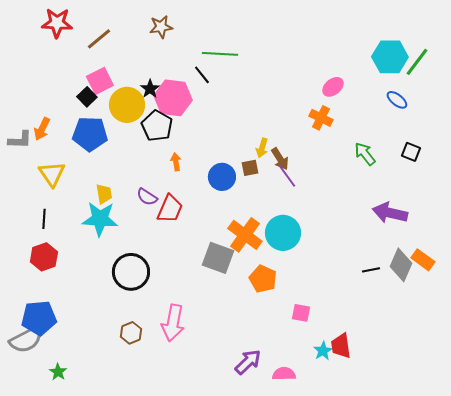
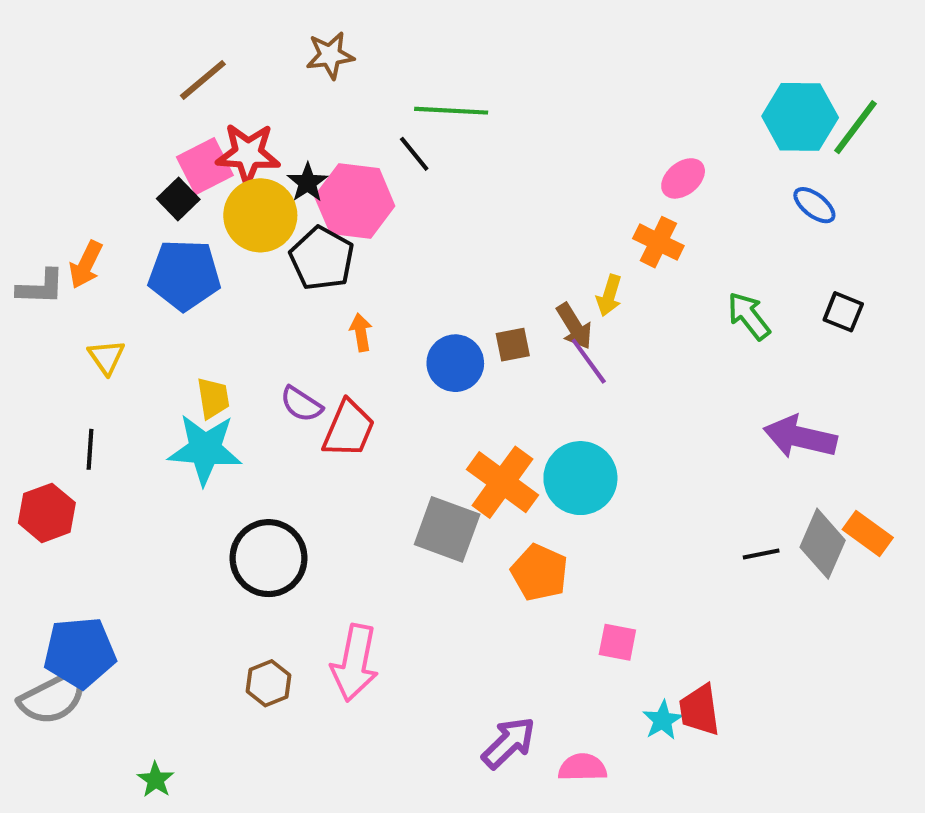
red star: (57, 23) -> (248, 154), moved
yellow arrow: (262, 148) -> (609, 295), moved
yellow triangle: (52, 174) -> (106, 357), size x0.7
red hexagon: (44, 257) -> (47, 513), moved
green star: (58, 372) -> (156, 780), moved

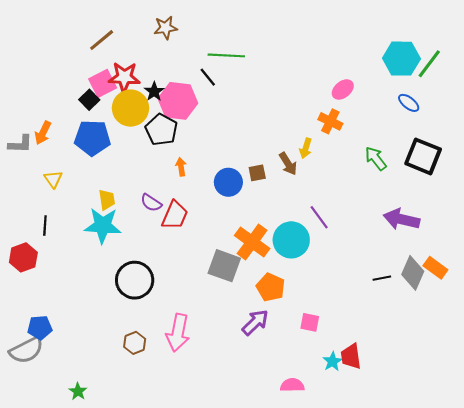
black square: (843, 312) -> (423, 156), size x1.8
purple line: (589, 361) -> (319, 217), moved
blue pentagon: (80, 652) -> (40, 328), size x0.7
purple arrow: (509, 743) -> (255, 322), moved

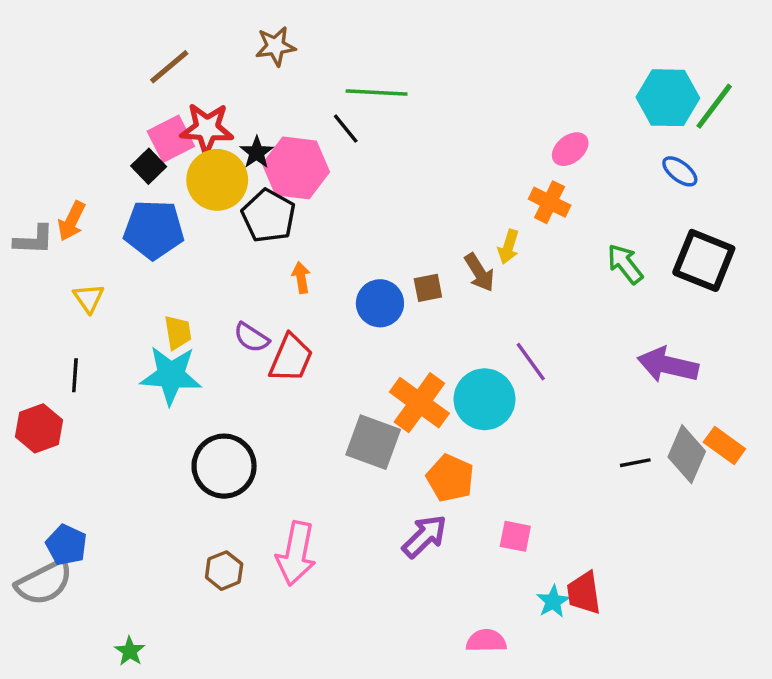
blue pentagon: (40, 328) -> (66, 545), turned 30

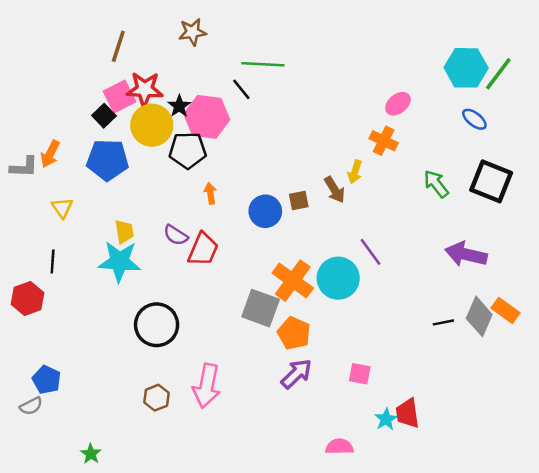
brown line: (169, 67) -> (118, 46), turned -32
black pentagon: (269, 216) -> (188, 150), turned -30
orange pentagon: (450, 478) -> (294, 333), moved
gray semicircle: (44, 583) -> (31, 406), size x0.6

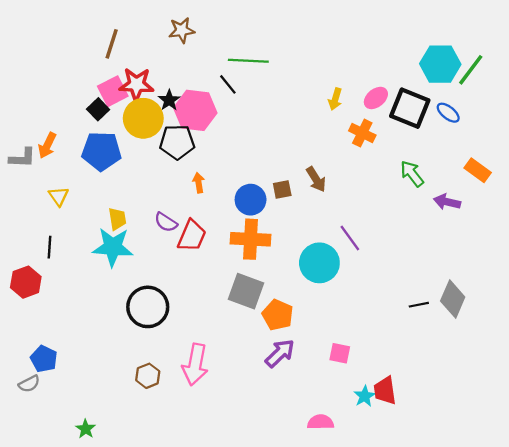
yellow arrow: (355, 172) -> (335, 99), moved
black square: (491, 181) -> (410, 108), moved
purple arrow: (466, 254) -> (447, 202), moved, size x0.7
orange cross: (293, 281) -> (251, 239), moved, turned -33
orange rectangle: (505, 310) -> (478, 170), moved

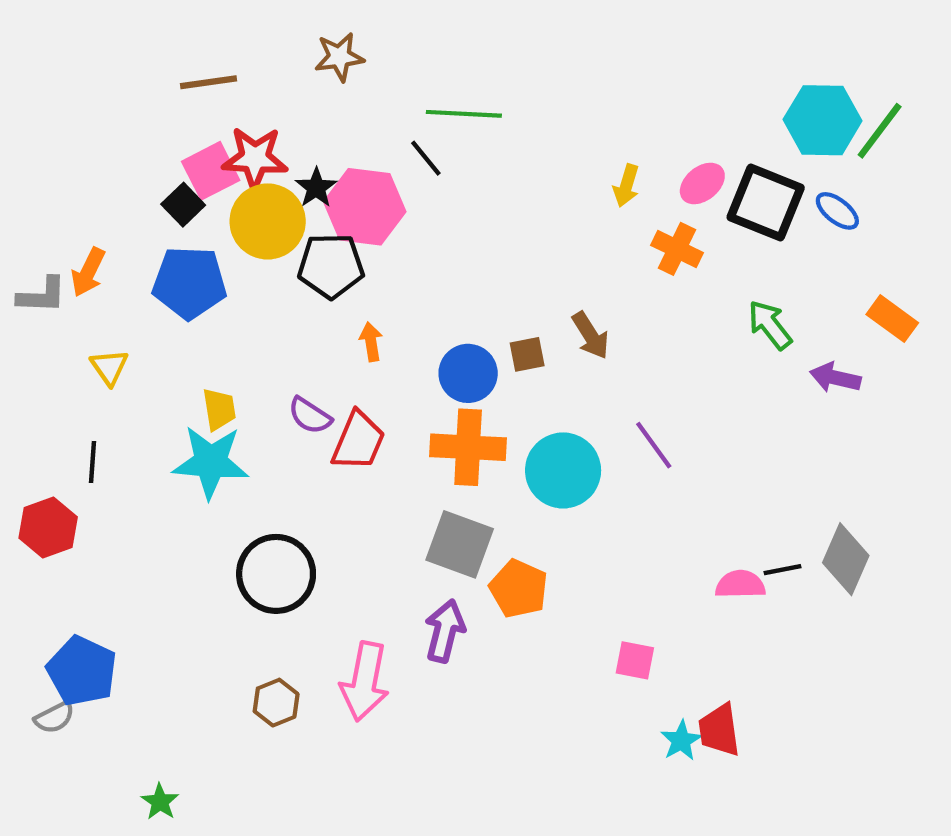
brown line: (112, 44) -> (209, 82), turned 64
cyan circle: (319, 263) -> (563, 470), moved
purple arrow: (280, 353) -> (445, 631), moved, turned -32
blue pentagon: (44, 359) -> (82, 671), size x1.4
pink semicircle: (321, 422) -> (740, 584), moved

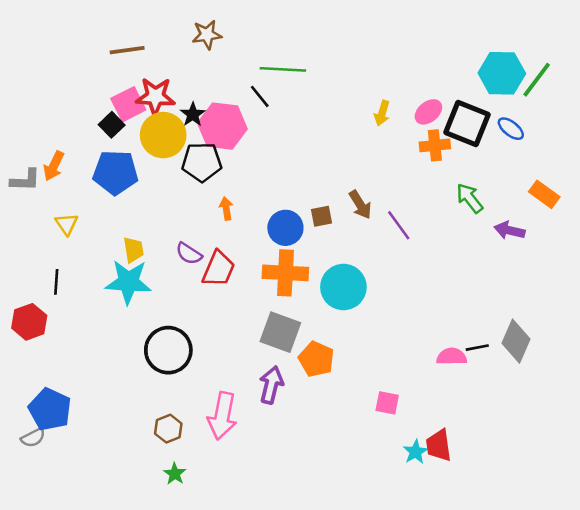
orange cross: (677, 249) -> (435, 145), moved, turned -32
purple line: (654, 445) -> (399, 225), moved
green star: (160, 802) -> (175, 474), moved

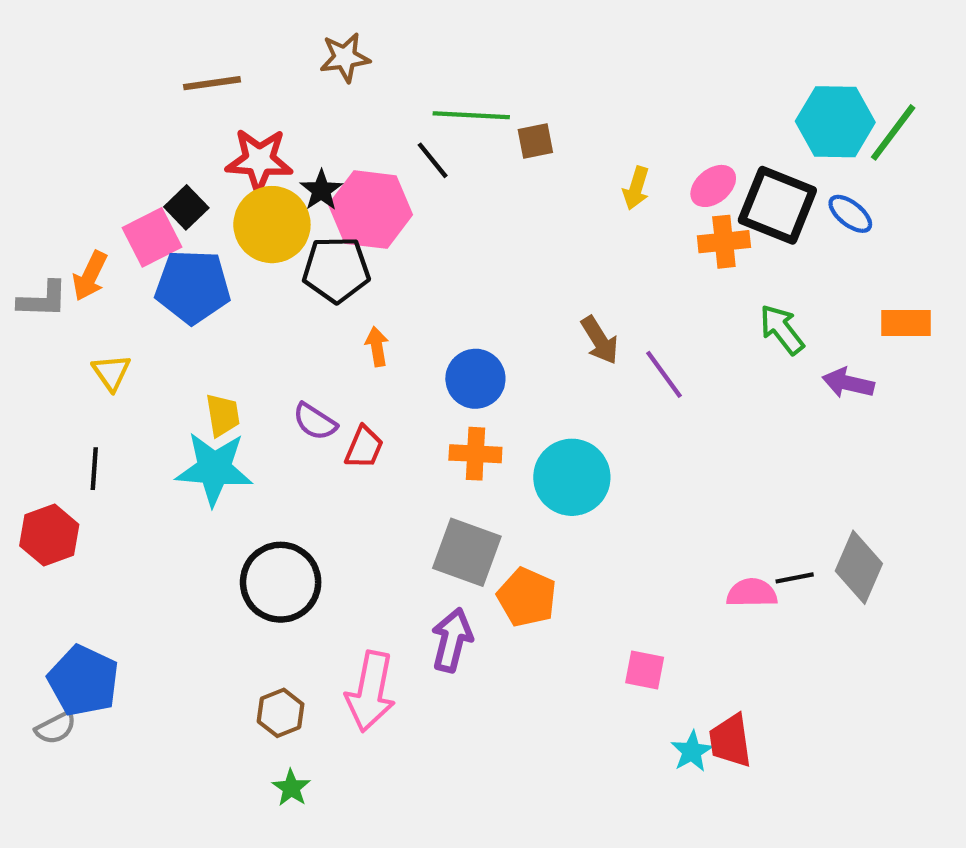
pink square: (128, 104) -> (152, 237), moved
orange rectangle: (544, 194) -> (906, 323), turned -36
brown square: (322, 216) -> (535, 141), moved
red trapezoid: (219, 269) -> (364, 447), size x0.7
orange cross: (285, 273) -> (475, 454), size x0.7

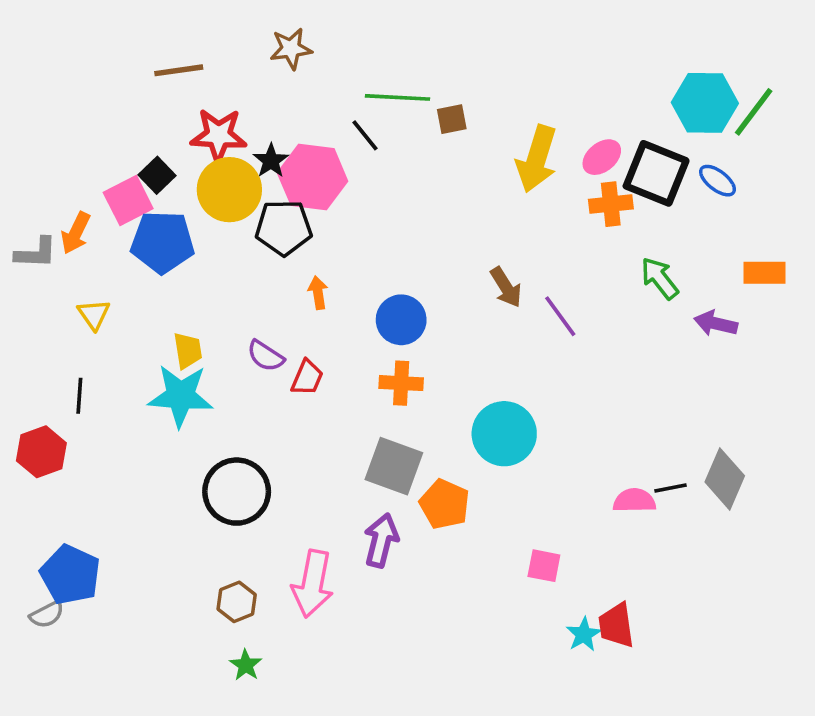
yellow arrow: (636, 188) -> (537, 159), size x1.8
cyan circle: (572, 477) -> (504, 434), moved

